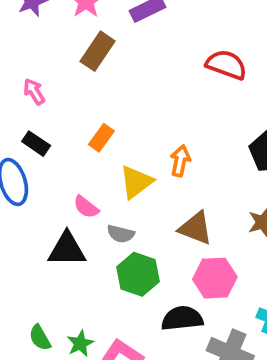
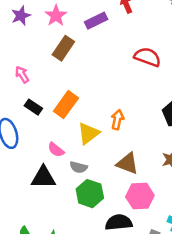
orange rectangle: (101, 138) -> (66, 105), size x1.5
black rectangle: (36, 144) -> (33, 107), moved

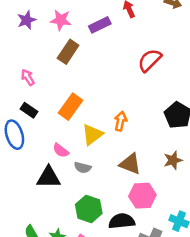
pink star: (56, 16) -> (61, 20), turned -30
red semicircle: (147, 57) -> (150, 60), turned -65
black rectangle: (33, 107) -> (29, 110), moved
green hexagon: (90, 194) -> (89, 209), moved

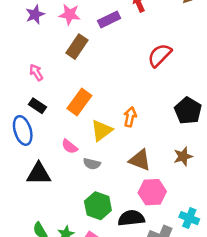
black triangle: (49, 177) -> (39, 174), moved

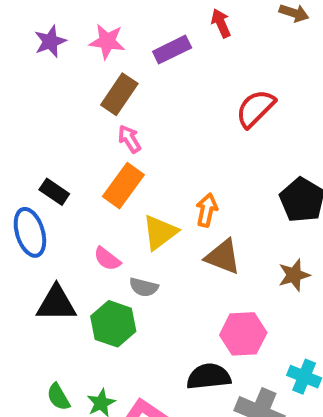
pink arrow: (36, 72) -> (129, 139), moved
brown triangle: (140, 160) -> (223, 257), moved
green hexagon: (98, 206) -> (113, 324), moved

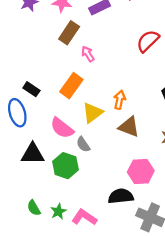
pink arrow: (129, 139) -> (88, 54), moved
pink semicircle: (107, 259) -> (62, 128), size x1.5
gray semicircle: (144, 287) -> (83, 144), turned 42

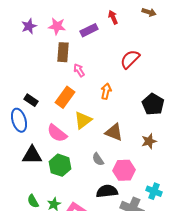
brown rectangle: (69, 33) -> (63, 52), turned -30
orange arrow: (120, 100) -> (106, 91), moved
gray semicircle: (83, 144) -> (98, 159), moved

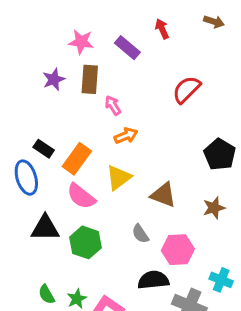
purple star: (29, 26) -> (54, 79), moved
purple rectangle: (89, 30) -> (127, 48), turned 66
orange arrow: (106, 91) -> (126, 136), moved, turned 56
orange rectangle: (65, 97) -> (77, 159), moved

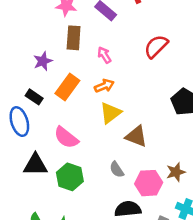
purple star: (54, 79) -> (43, 61), moved
pink arrow: (113, 105) -> (104, 55), moved
orange rectangle: (77, 159) -> (67, 87), moved
yellow triangle: (119, 178) -> (111, 113), moved
brown star: (214, 208) -> (176, 172), moved

